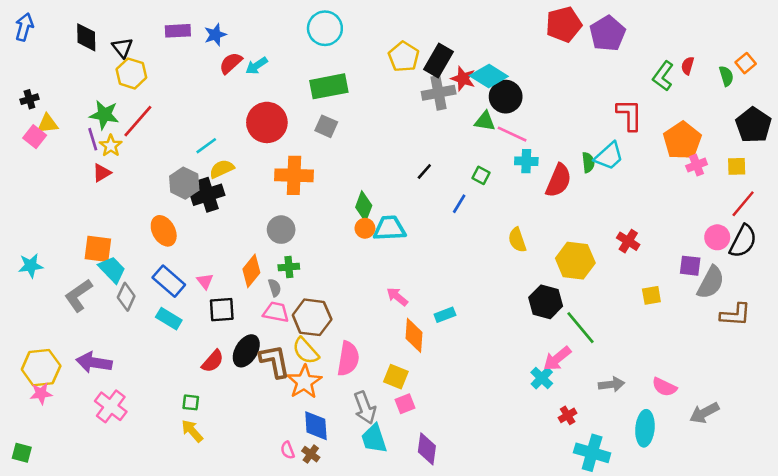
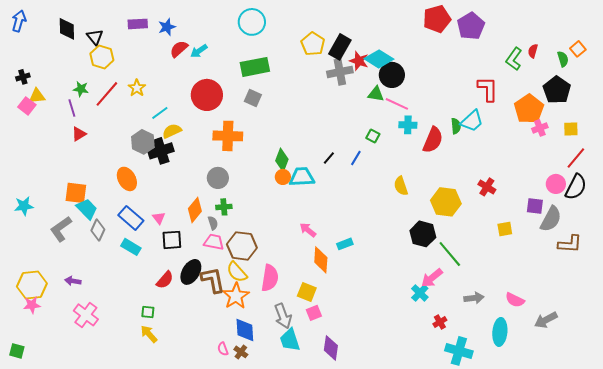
green star: (104, 115) -> (81, 89), size x0.7
black pentagon: (753, 125) -> (557, 90), moved
yellow star: (111, 146) -> (137, 88), moved
black line: (424, 171) -> (329, 158), moved
purple arrow: (94, 362) -> (73, 281), size x0.6

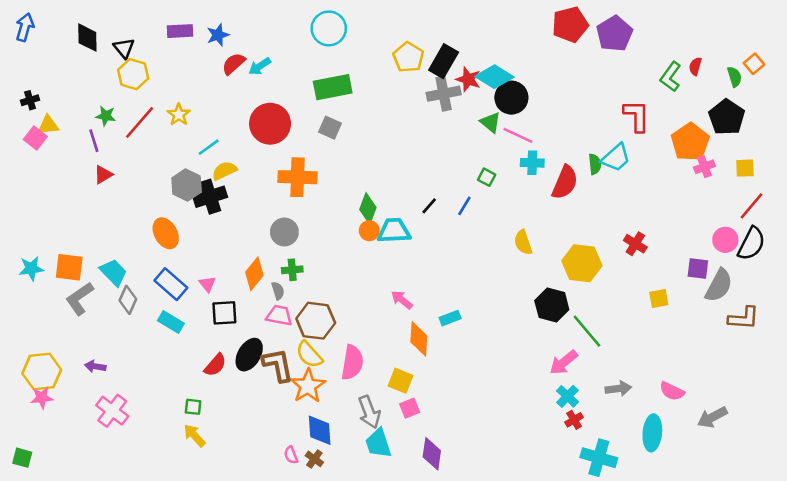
green triangle: (376, 94) -> (491, 122), turned 30
orange square: (76, 193) -> (69, 267), moved
cyan cross: (420, 293) -> (567, 396), moved

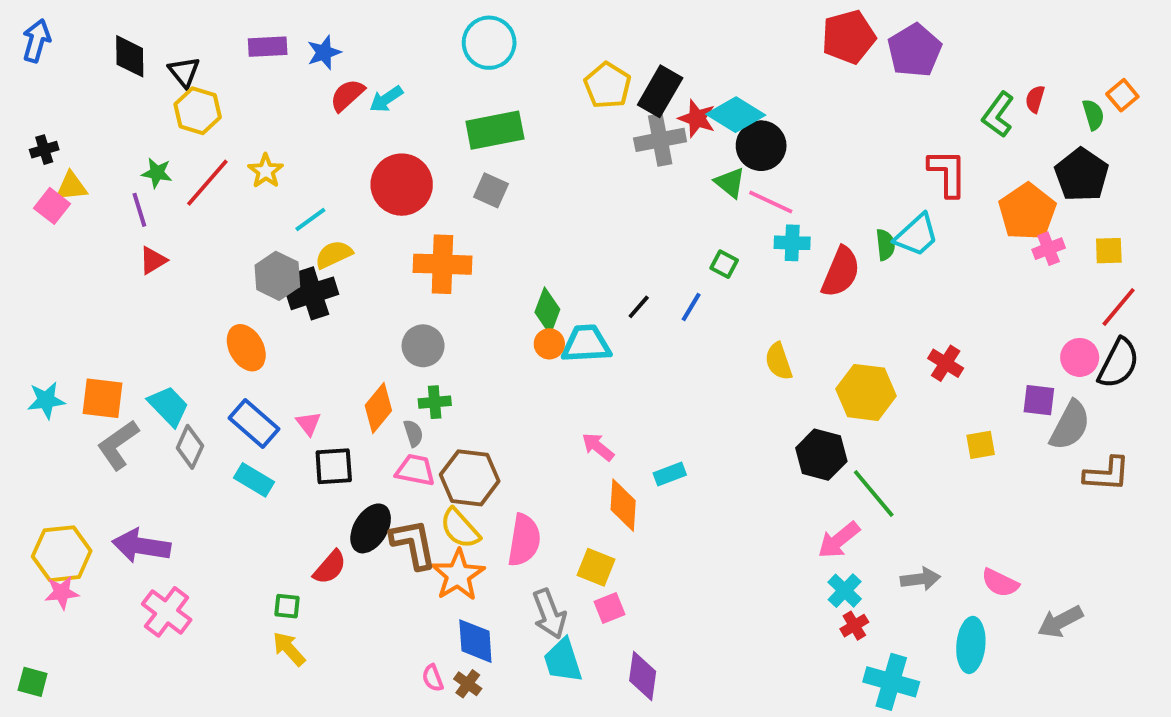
red semicircle: (215, 365) -> (330, 567), moved
purple arrow: (95, 366) -> (141, 546), size x1.8

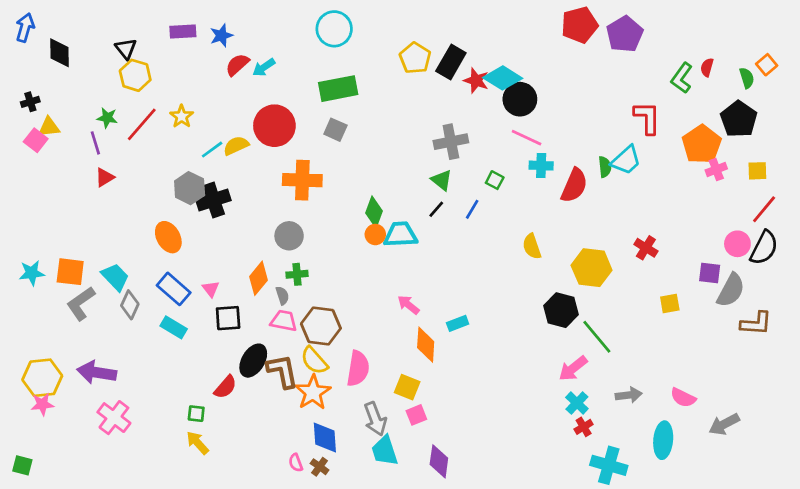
black diamond: (130, 56) -> (60, 53), moved
gray cross: (660, 140) -> (451, 142), moved
green triangle: (730, 183) -> (442, 180), moved
yellow semicircle: (334, 254) -> (236, 146), moved

